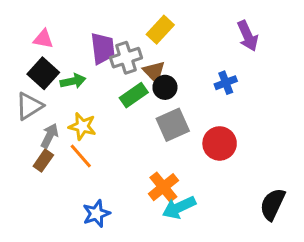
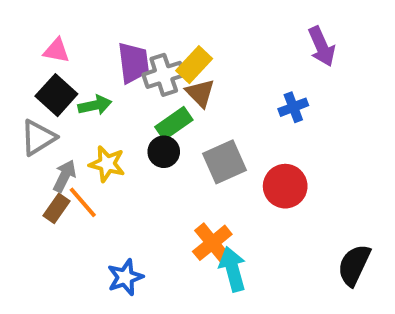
yellow rectangle: (160, 30) -> (194, 65), moved
black circle: (165, 87) -> (164, 152), moved
orange line: (81, 156) -> (83, 202), moved
cyan arrow: (179, 207) -> (233, 269), turned 100

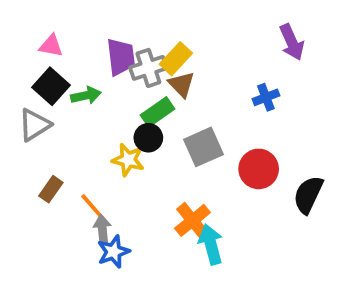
yellow star: (107, 164) -> (128, 160), moved
gray arrow: (65, 176) -> (102, 230), moved, turned -32
orange line: (83, 202) -> (93, 208), moved
black semicircle: (354, 265) -> (308, 195), moved

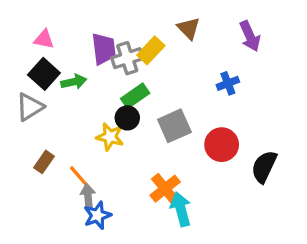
brown triangle: (181, 84) -> (189, 28), moved

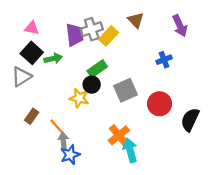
gray cross: (127, 58) -> (92, 29), moved

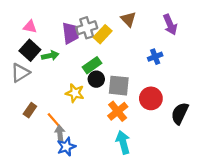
black circle: (92, 85) -> (96, 79), moved
gray square: (126, 90) -> (119, 86), turned 30
orange cross: (119, 135) -> (118, 111), moved

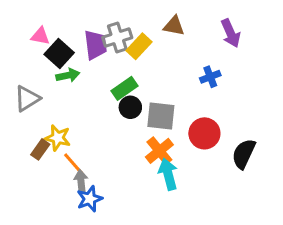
brown triangle: (128, 19) -> (174, 26), turned -35
black square: (30, 50) -> (59, 54), moved
yellow star: (75, 93) -> (58, 138), moved
cyan arrow: (123, 142) -> (168, 174), moved

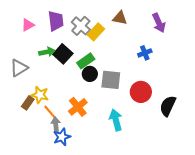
pink triangle: (40, 36) -> (28, 25), turned -40
gray cross: (117, 38) -> (81, 26), turned -30
purple trapezoid: (95, 45) -> (56, 21), moved
black square: (59, 54) -> (63, 54), moved
orange cross: (159, 151) -> (78, 107), moved

